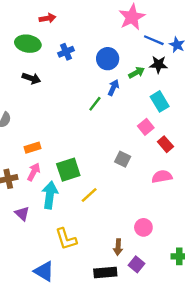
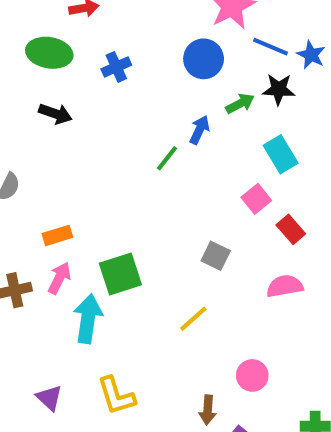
blue circle: (108, 59) -> (204, 59), moved
yellow line: (89, 195) -> (193, 319), moved
purple triangle: (22, 214) -> (49, 398), moved

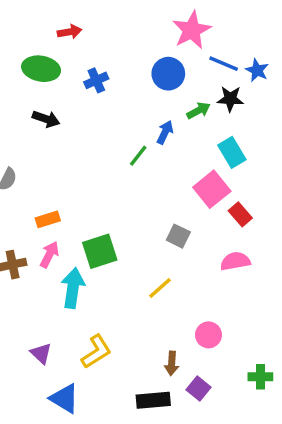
pink square: (256, 199) -> (212, 189), size x1.5
yellow L-shape: (116, 396) -> (96, 352), turned -105

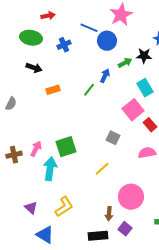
blue line: (224, 64) -> (89, 28), moved
orange rectangle: (48, 219) -> (53, 90), moved
pink circle: (208, 335) -> (131, 197), size x1.6

